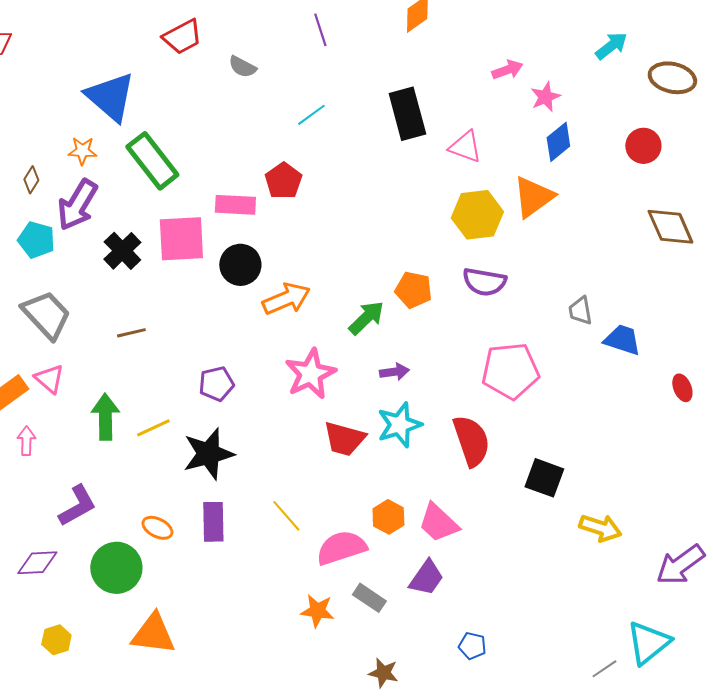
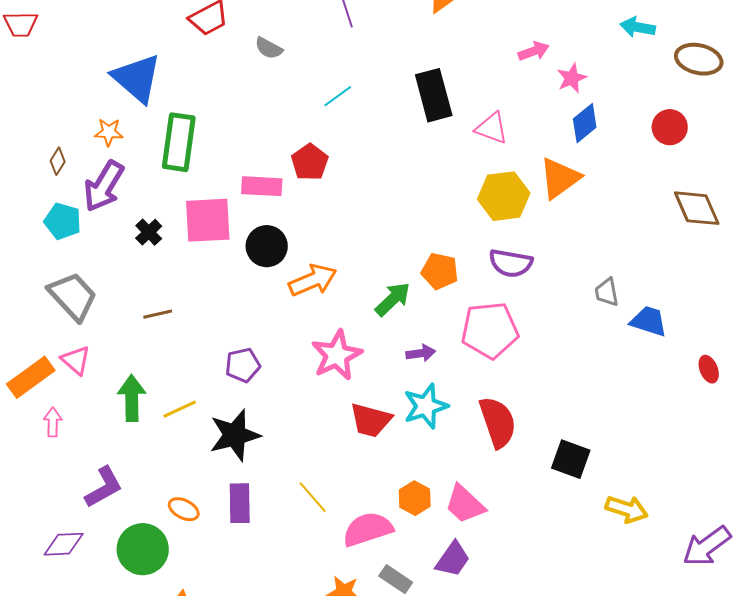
cyan arrow: (611, 46) -> (638, 27), turned -132
green rectangle: (152, 161) -> (179, 142), turned 46
black cross: (122, 251) -> (149, 232), size x0.7
pink pentagon: (510, 371) -> (490, 330), moved

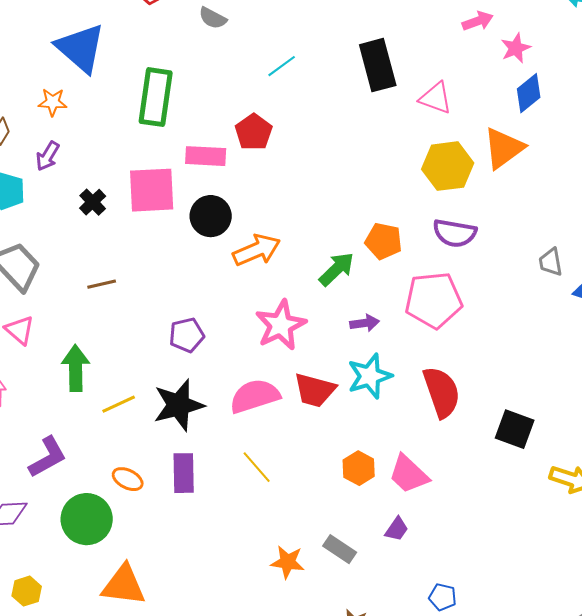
green rectangle: (179, 142) -> (156, 97), moved
purple arrow: (104, 186) -> (48, 156), size x0.6
yellow line: (180, 409) -> (119, 404), moved
pink semicircle: (368, 529) -> (255, 396), moved
purple trapezoid: (453, 559) -> (397, 529), size x0.7

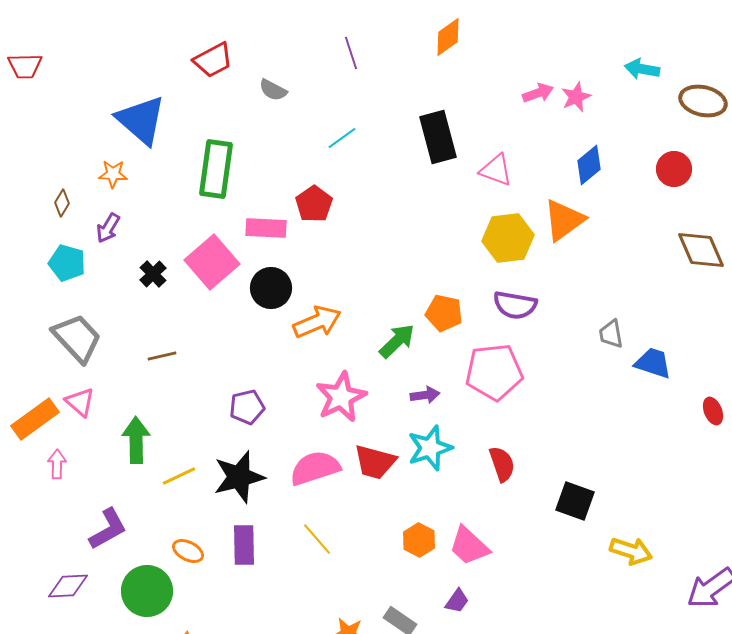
pink star: (516, 48) -> (576, 97), moved
pink square: (152, 190) -> (212, 262), turned -38
red semicircle: (442, 392) -> (502, 464), size x0.7

